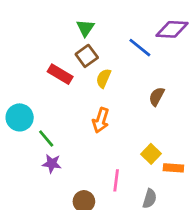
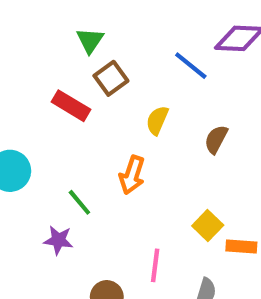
green triangle: (85, 28) -> (90, 40), moved
yellow semicircle: (103, 78) -> (157, 120), moved
green line: (46, 138) -> (79, 202), moved

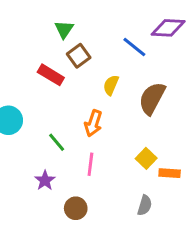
brown semicircle: (216, 139) -> (152, 98), size x1.6
purple star: (58, 240) -> (45, 180), moved, turned 30
pink line: (155, 265) -> (90, 164), moved

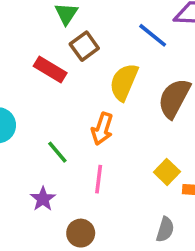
yellow semicircle: (111, 85) -> (124, 82), size x1.5

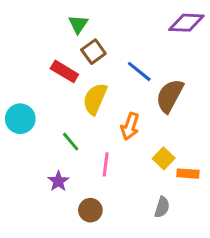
blue line: (153, 35) -> (139, 71), moved
yellow semicircle: (124, 82) -> (95, 99), moved
orange arrow: (102, 129) -> (130, 126), moved

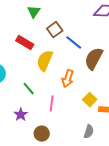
brown square: (93, 52) -> (55, 30), moved

